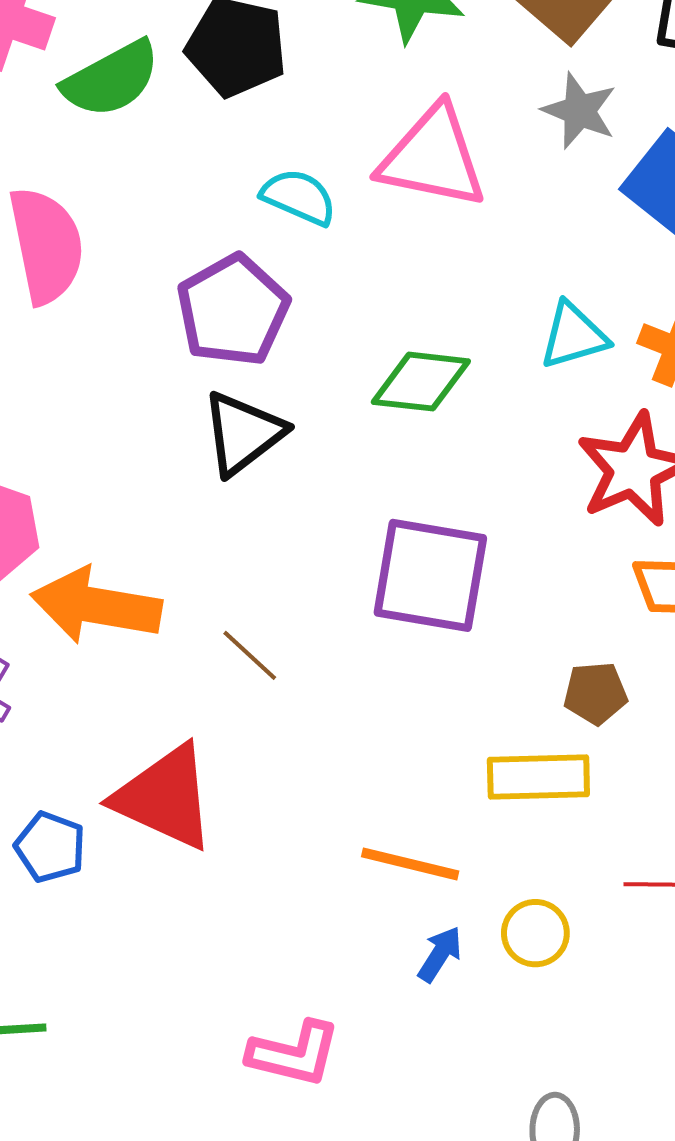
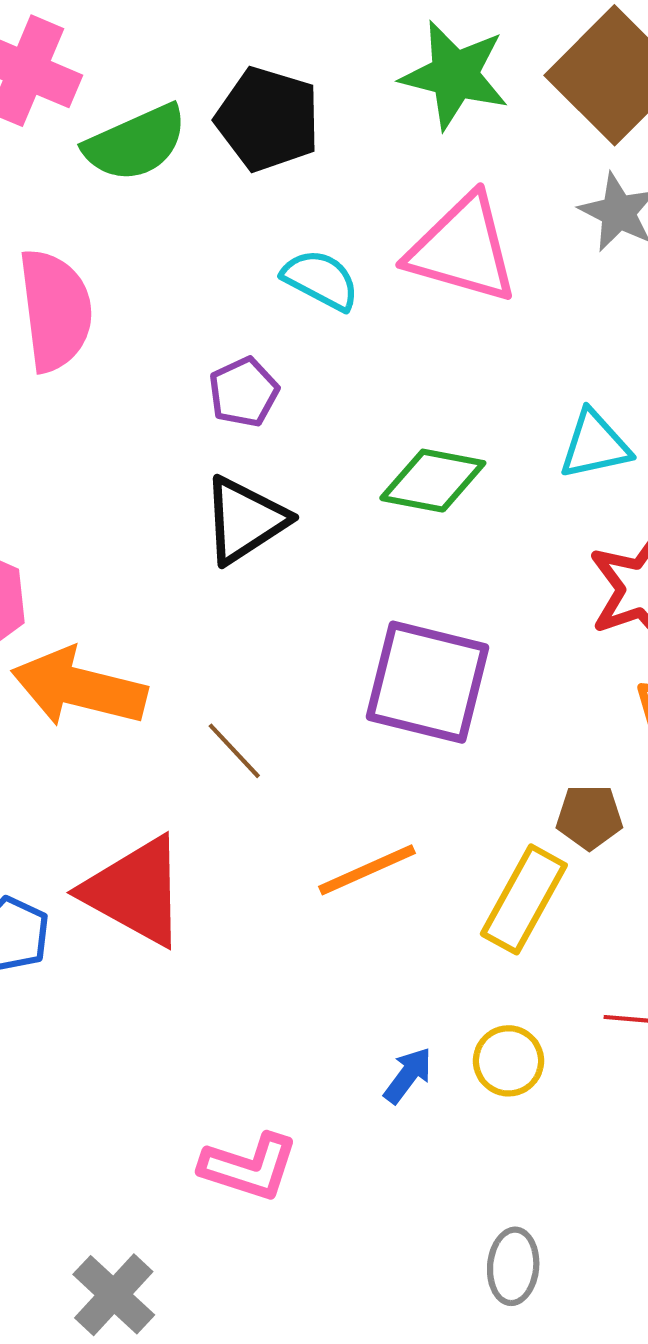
purple pentagon: (233, 310) -> (244, 392), size x0.6
yellow rectangle: (538, 777) -> (524, 899), turned -64
orange line: (410, 864) -> (367, 870), moved, turned -42

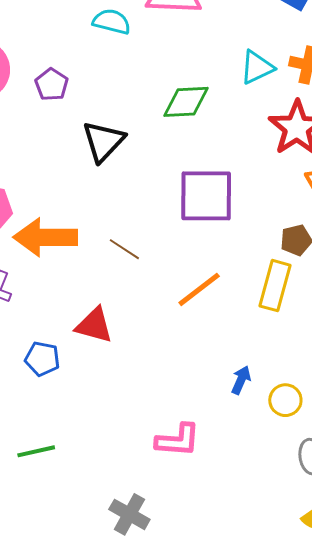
purple pentagon: (244, 392) -> (52, 85), moved
red triangle: (135, 891) -> (94, 325), size x0.7
yellow circle: (509, 1061) -> (285, 400), moved

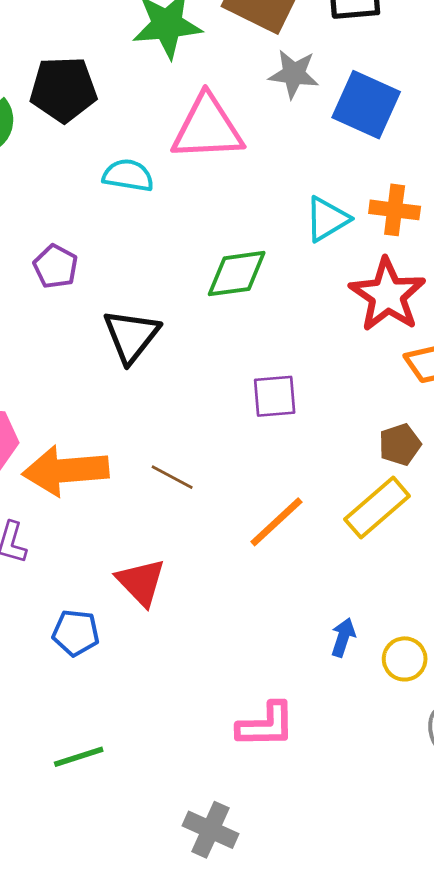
purple square: (206, 196) -> (275, 396), size x0.6
yellow rectangle: (275, 286) -> (377, 508), turned 39
red triangle: (94, 325) -> (141, 582), turned 36

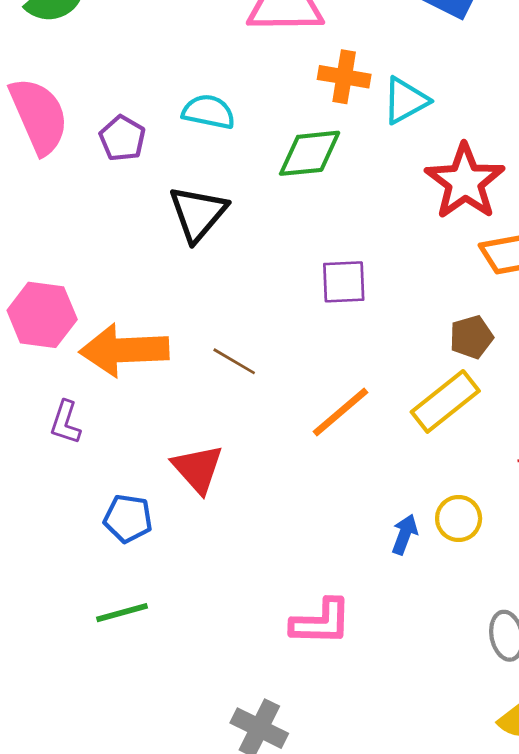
cyan semicircle: (128, 175) -> (209, 112), moved
orange cross: (395, 210) -> (344, 77), moved
yellow circle: (405, 659) -> (459, 518), moved
green line: (79, 757) -> (122, 613), moved

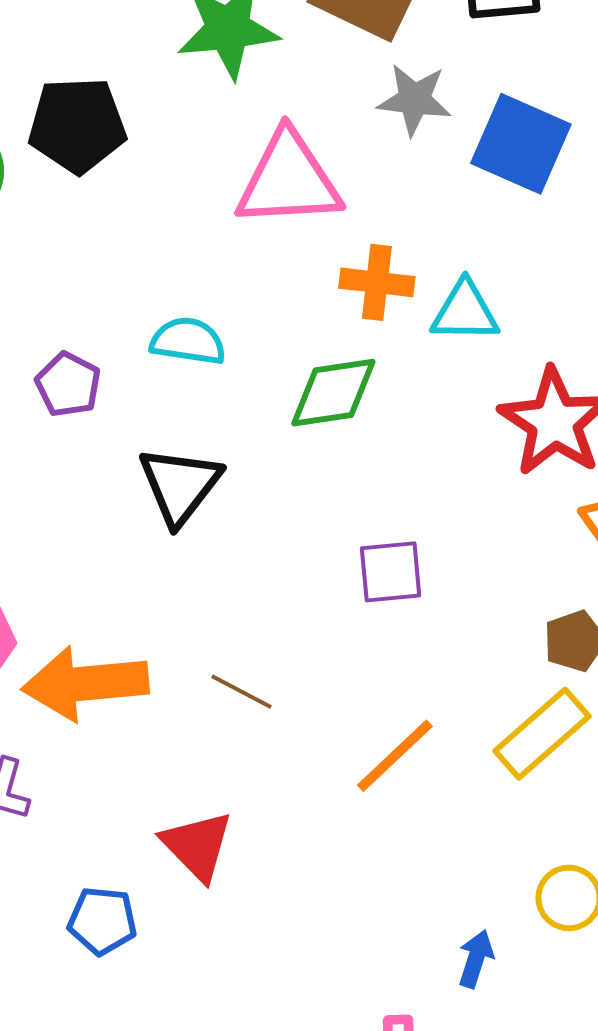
cyan triangle: (405, 101) -> (465, 312), turned 32
blue arrow: (405, 534) -> (476, 959), moved

